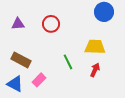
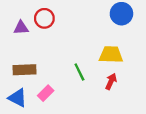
red circle: (51, 24) -> (44, 18), moved
brown rectangle: (21, 60) -> (25, 70), turned -30

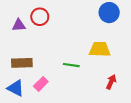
green line: (79, 72) -> (71, 65), turned -56
red arrow: (111, 81) -> (111, 82), moved

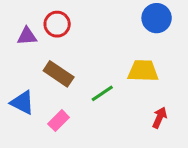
brown rectangle: (22, 63) -> (59, 74), moved, turned 36
green line: (71, 65) -> (102, 93), turned -42
blue triangle: (16, 88) -> (22, 103), moved

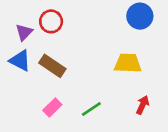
purple triangle: (27, 36) -> (24, 32), turned -42
green line: (102, 93) -> (91, 109), moved
blue triangle: (22, 103) -> (20, 60), moved

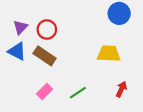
red circle: (51, 21) -> (47, 29), moved

